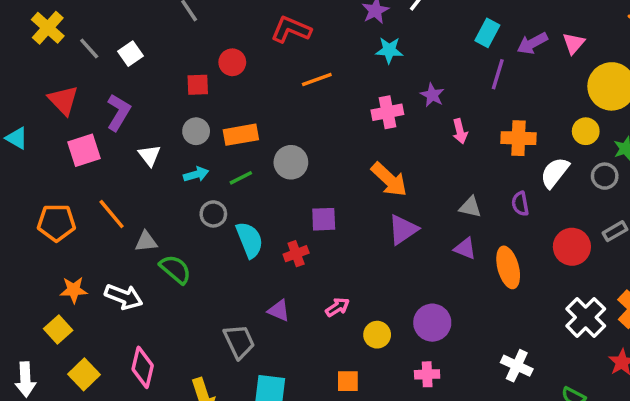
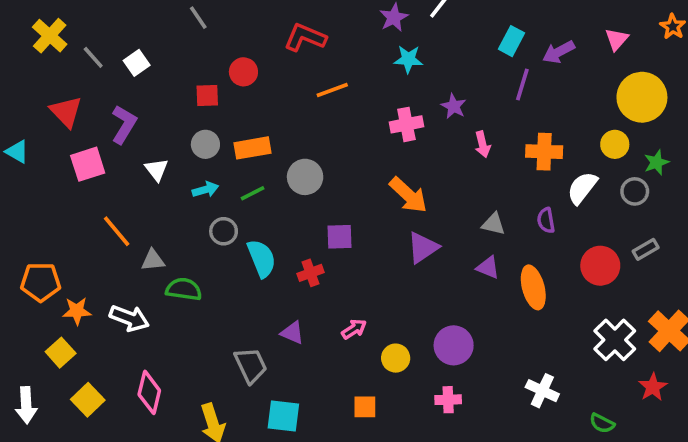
pink triangle: (574, 43) -> (617, 39), moved
orange pentagon: (56, 223) -> (41, 282), moved
green semicircle: (175, 269) -> (184, 289), turned -32

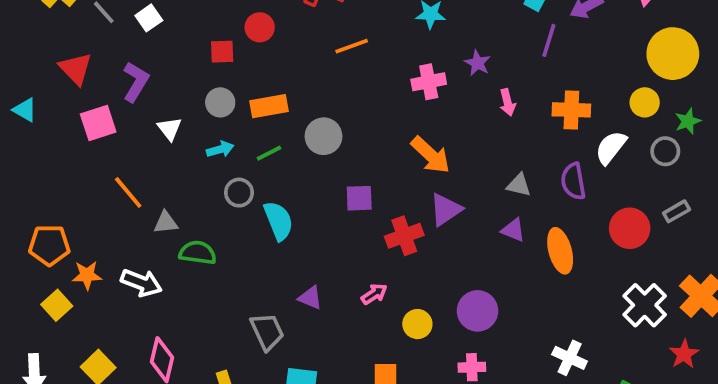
purple semicircle: (546, 220) -> (573, 181), size x1.4
red cross: (310, 273) -> (404, 236), moved, size x1.4
yellow square: (61, 353) -> (57, 305), moved

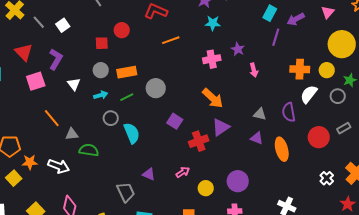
orange cross: (571, 110) -> (300, 69), moved
purple square: (359, 198) -> (175, 121), turned 35
white cross: (645, 305) -> (327, 178), size x0.6

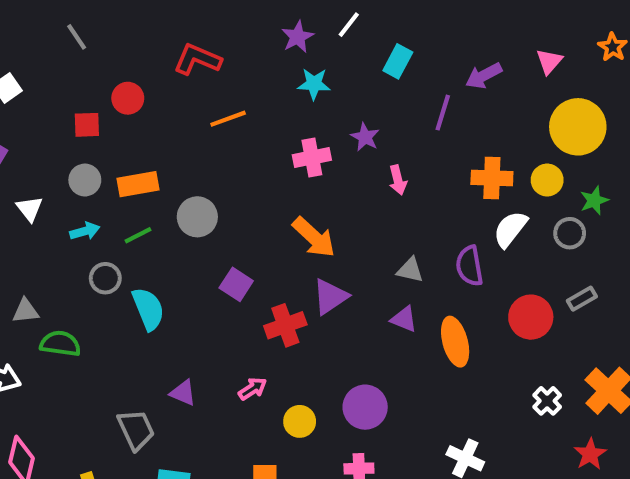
cyan rectangle: (270, 13) -> (398, 61), moved

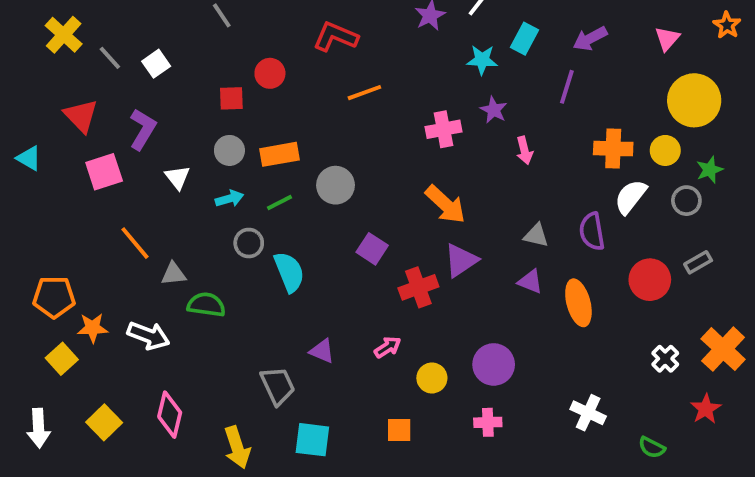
purple arrow: (484, 76) -> (590, 39), moved
cyan star: (314, 84) -> (482, 60), moved

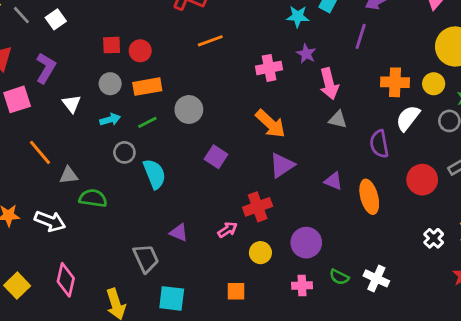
red circle: (270, 73) -> (140, 51), moved
pink arrow: (524, 150) -> (329, 84), size x1.5
gray triangle: (536, 235) -> (338, 120), moved
red cross: (418, 287) -> (258, 207), moved
green semicircle: (652, 447) -> (339, 277), moved

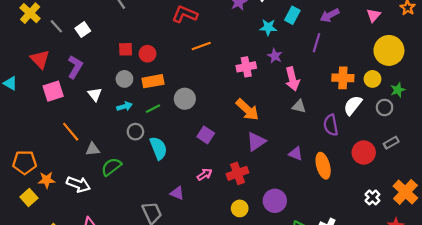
green semicircle: (93, 198) -> (111, 167), turned -45
pink arrow: (228, 230) -> (205, 174), moved

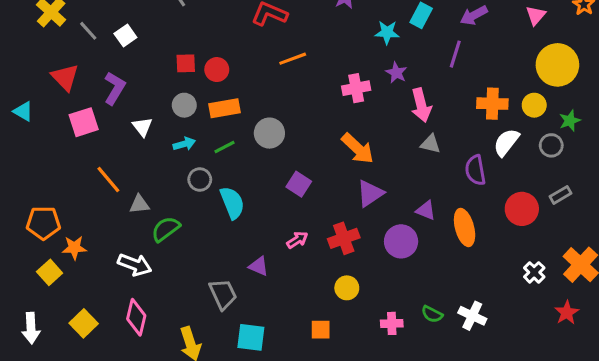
white arrow: (78, 184) -> (135, 265), moved
purple circle: (275, 201) -> (401, 241), moved

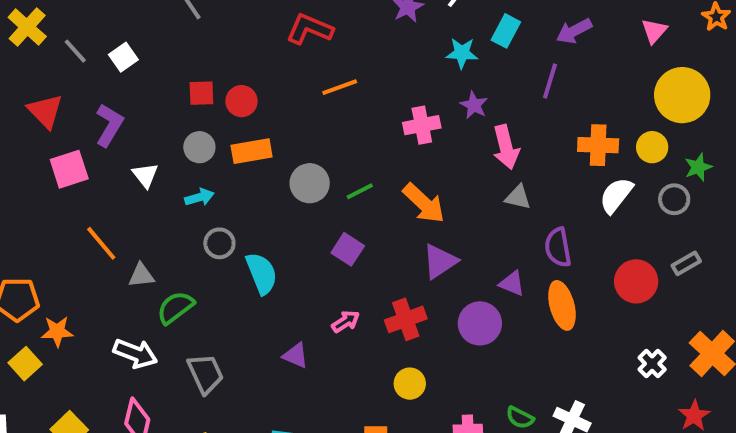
green line: (225, 147) -> (360, 191), moved
purple semicircle: (475, 170) -> (558, 247), moved
gray trapezoid: (223, 294) -> (205, 374), moved

